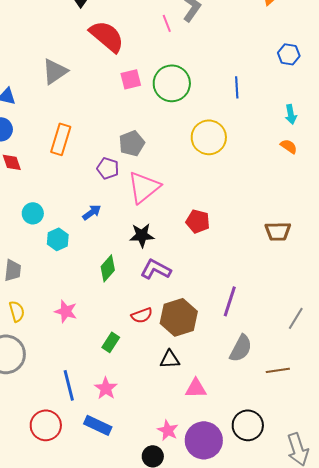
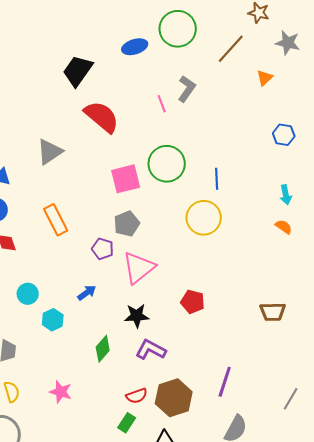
pink square: (131, 79) -> (126, 179), moved, size x1.4
blue line: (237, 87) -> (217, 179), moved
orange rectangle: (61, 139) -> (56, 220), turned -44
green rectangle: (111, 342) -> (127, 423), moved

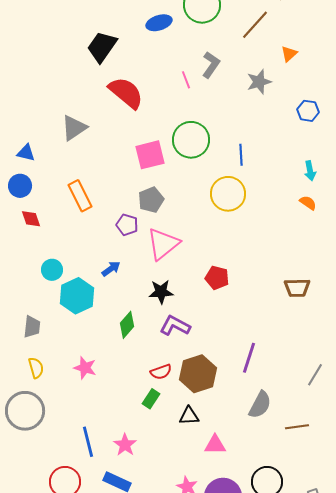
gray star: (288, 43) -> (259, 82), moved, turned -30
cyan hexagon: (53, 320) -> (77, 296), size x1.6

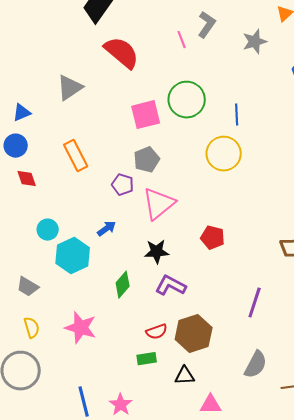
blue triangle: (26, 153) -> (22, 113), turned -36
gray trapezoid: (32, 327) -> (28, 287), turned 115
purple line: (249, 358) -> (255, 303), moved
pink star: (85, 368) -> (81, 328), size x1.4
green rectangle: (151, 399) -> (147, 359), turned 48

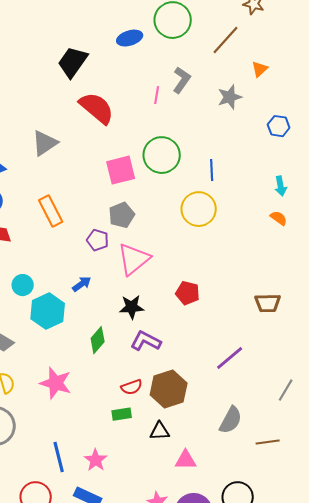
pink line: (182, 40) -> (157, 95), turned 30
purple line: (255, 303) -> (230, 358), turned 32

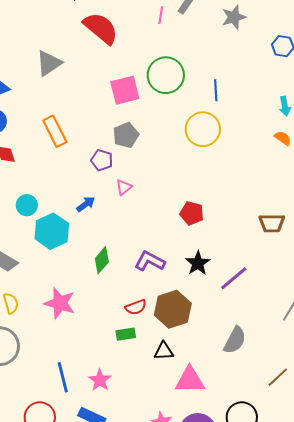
pink triangle: (134, 259) -> (124, 187), moved, size x0.5
black star: (132, 307) -> (198, 263), moved, turned -30
brown line: (268, 442) -> (278, 377), moved, turned -35
pink triangle: (186, 460) -> (190, 380), size x1.4

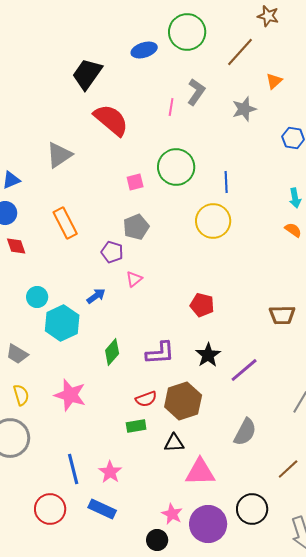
pink square: (125, 90) -> (135, 182), size x0.6
purple L-shape: (150, 261) -> (160, 353), turned 148

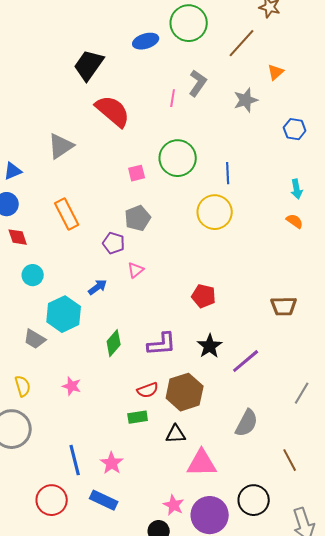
cyan circle: (37, 297) -> (33, 275), moved
gray trapezoid: (17, 354) -> (35, 339), moved
pink star: (70, 395) -> (72, 386), size x0.6
brown line: (288, 469) -> (290, 460), turned -75

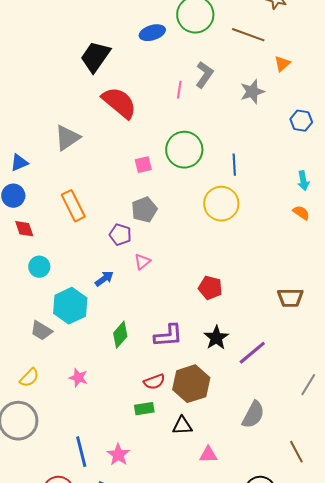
brown line: (242, 43) -> (248, 35), turned 68
yellow semicircle: (23, 386) -> (29, 378), turned 60
pink triangle: (202, 463) -> (208, 455), size x0.6

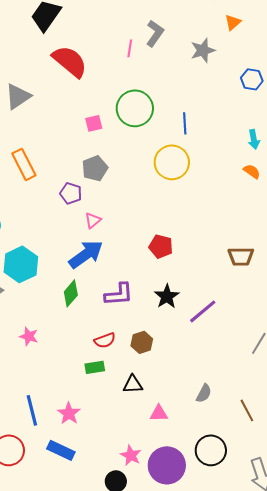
blue arrow: (104, 279) -> (86, 254), moved, size x1.8
brown hexagon: (191, 384) -> (142, 342), size x0.6
gray semicircle: (253, 415) -> (204, 393), moved, size x0.7

